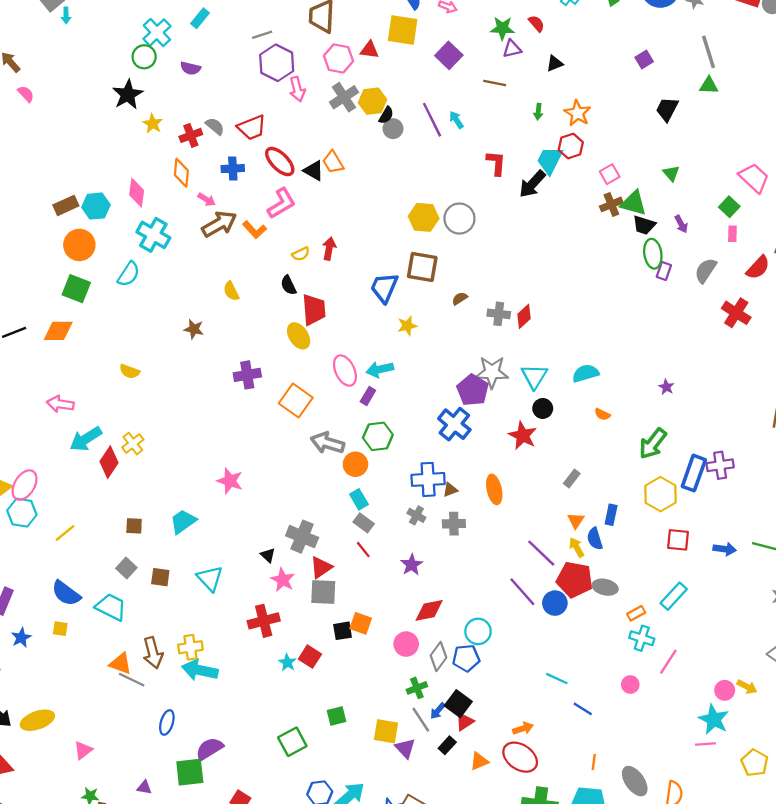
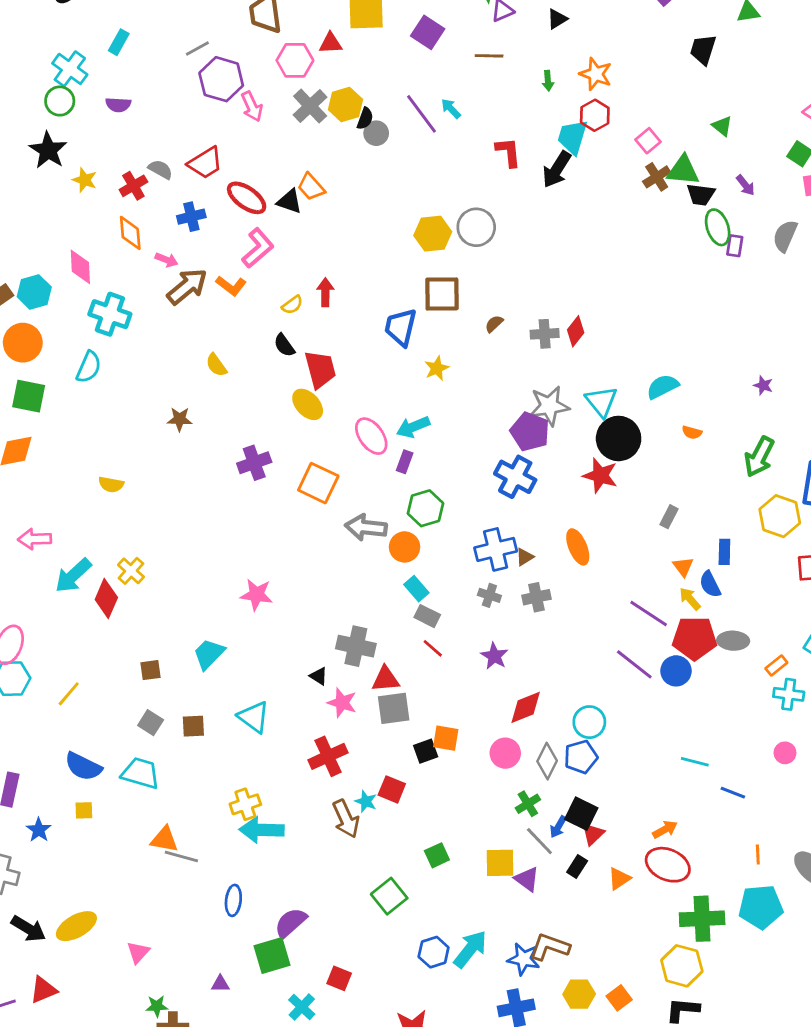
black circle: (543, 408) -> (619, 438), size x1.8
red triangle: (321, 567) -> (386, 679), turned 40
brown arrow: (153, 653) -> (346, 819), moved

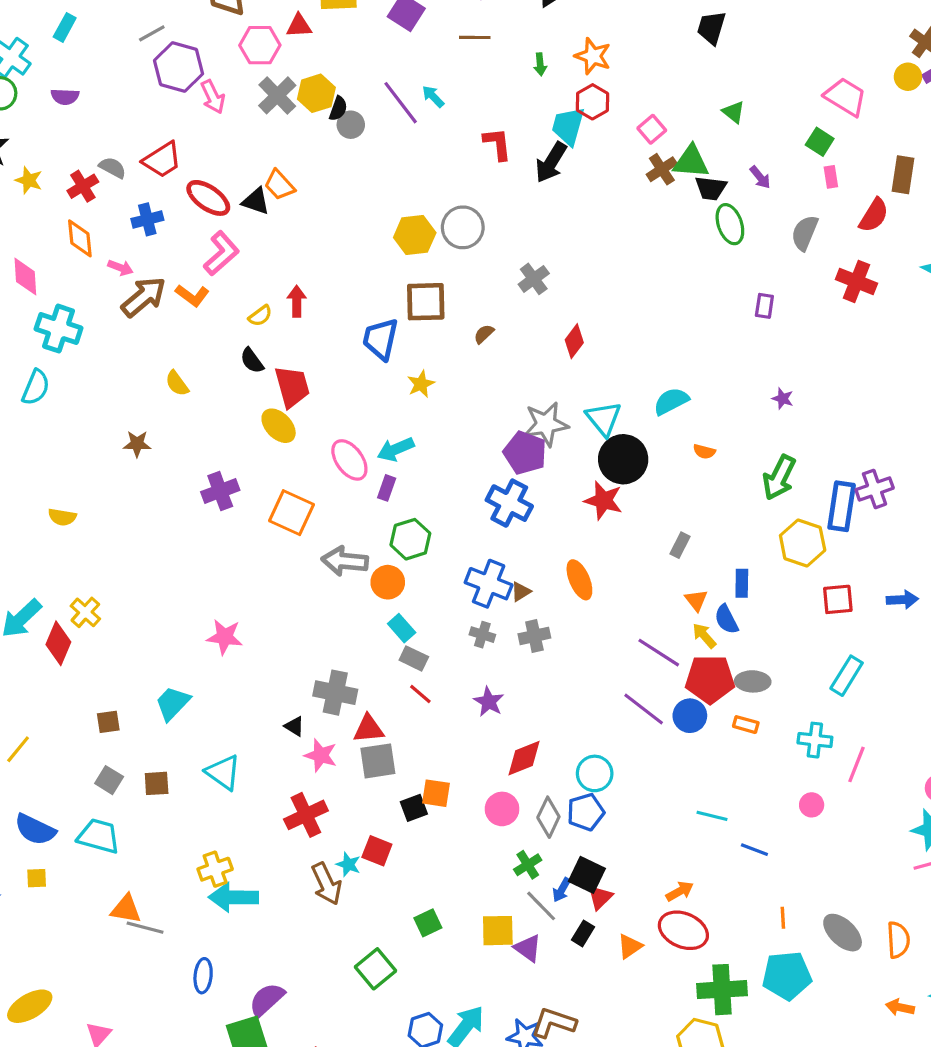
purple rectangle: (735, 246) -> (764, 306), moved
gray cross: (545, 334) -> (534, 279), moved, turned -32
blue cross: (496, 549) -> (489, 584), turned 36
orange rectangle: (776, 666) -> (746, 725), moved, turned 55

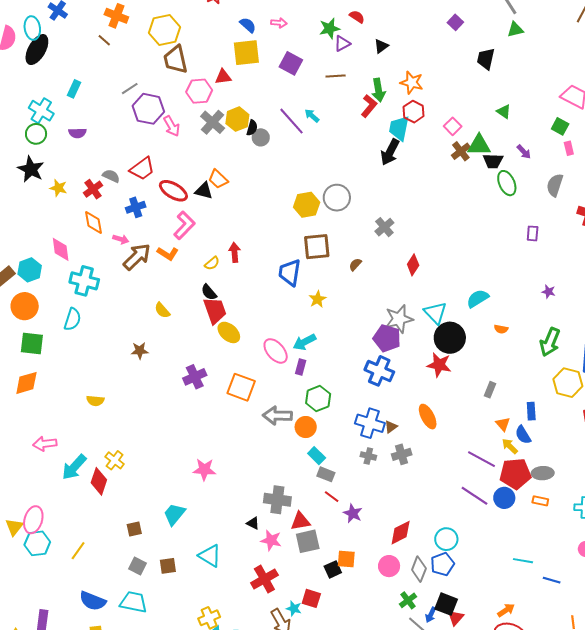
green arrow: (540, 64) -> (379, 90), size x1.6
red L-shape: (497, 144) -> (369, 106), moved, turned 50
red trapezoid: (292, 387) -> (215, 310), moved
purple star: (489, 702) -> (353, 513), moved

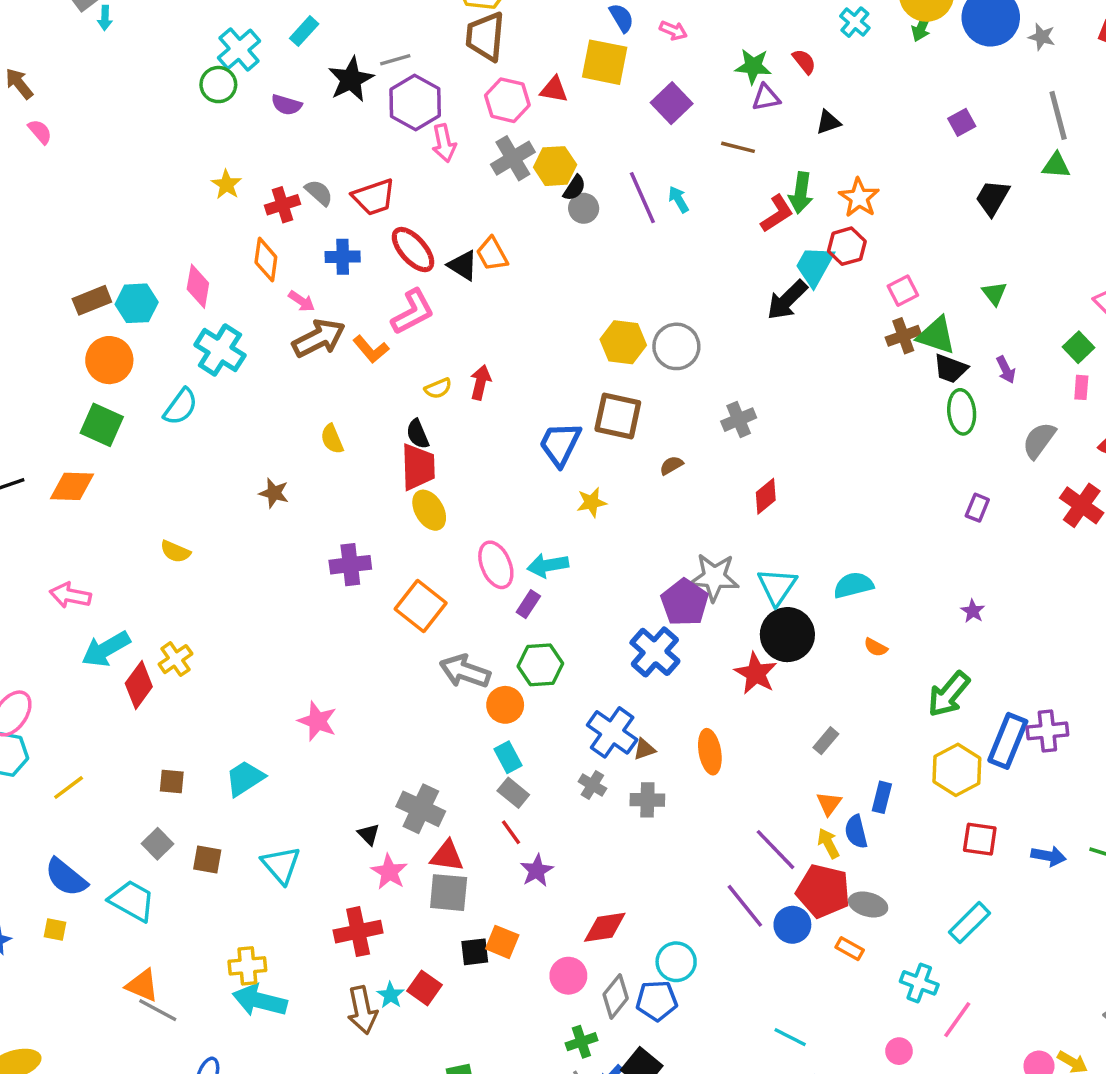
black star: (31, 169) -> (351, 79), moved

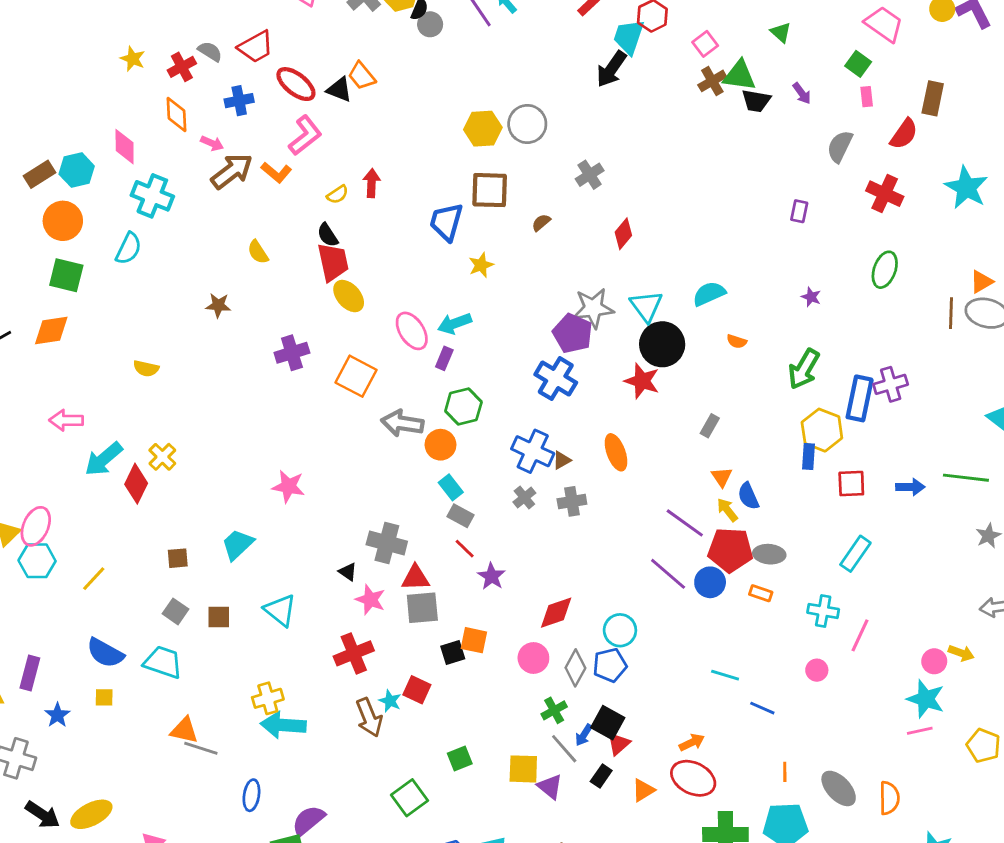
green ellipse: (962, 412) -> (885, 270), moved, turned 36
gray cross: (592, 785) -> (524, 498), turned 30
blue rectangle: (882, 797) -> (809, 456), moved

